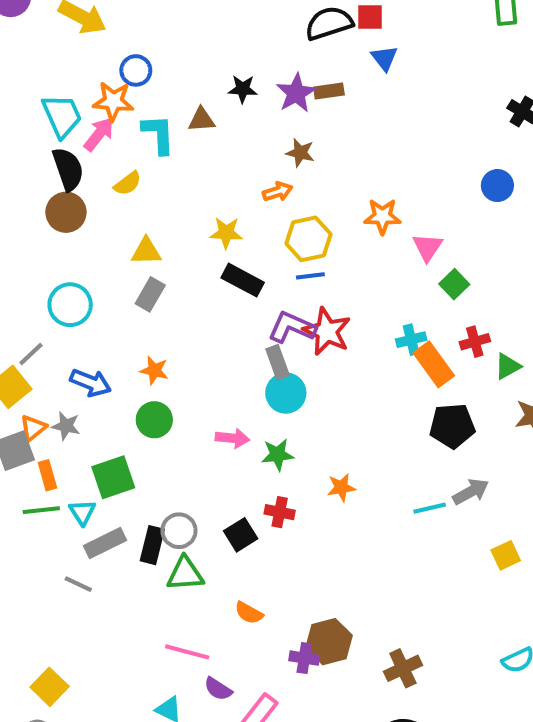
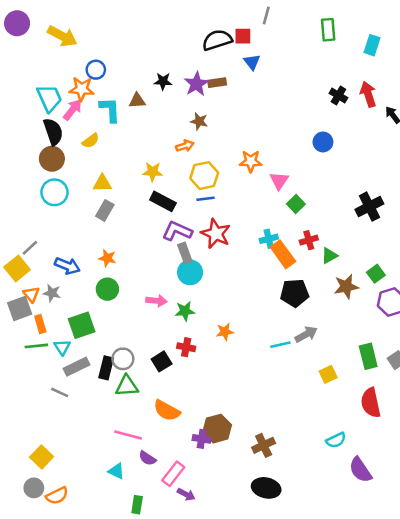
cyan circle: (70, 305) -> (54, 192), moved
purple L-shape: (292, 327) -> (177, 231), moved
orange triangle: (33, 428) -> (31, 294), turned -30
orange semicircle: (249, 613) -> (167, 410), size x1.5

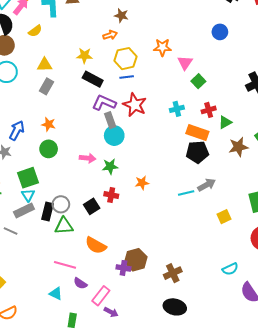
orange rectangle: (283, 254) -> (197, 132), moved, turned -35
blue arrow: (67, 266) -> (17, 130), turned -84
cyan triangle: (62, 347) -> (28, 195), moved

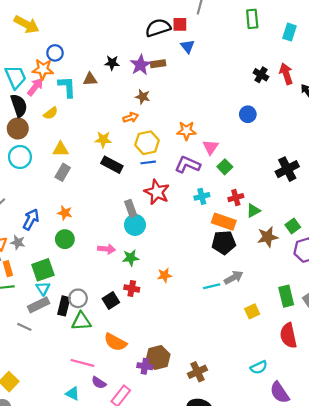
purple L-shape: (104, 103) -> (188, 165), moved

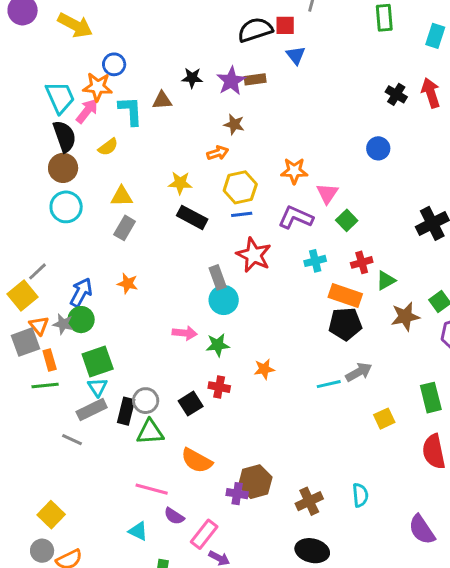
green circle: (65, 239) -> (81, 320), moved
cyan semicircle: (259, 367) -> (360, 495), moved, turned -70

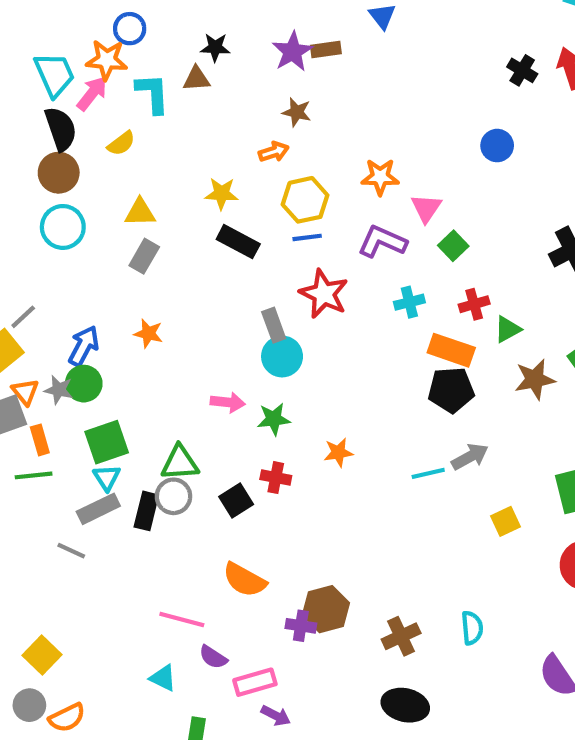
black star: (192, 78) -> (215, 47), moved
green triangle: (150, 432) -> (180, 463), moved
pink rectangle: (204, 534) -> (255, 682), turned 36

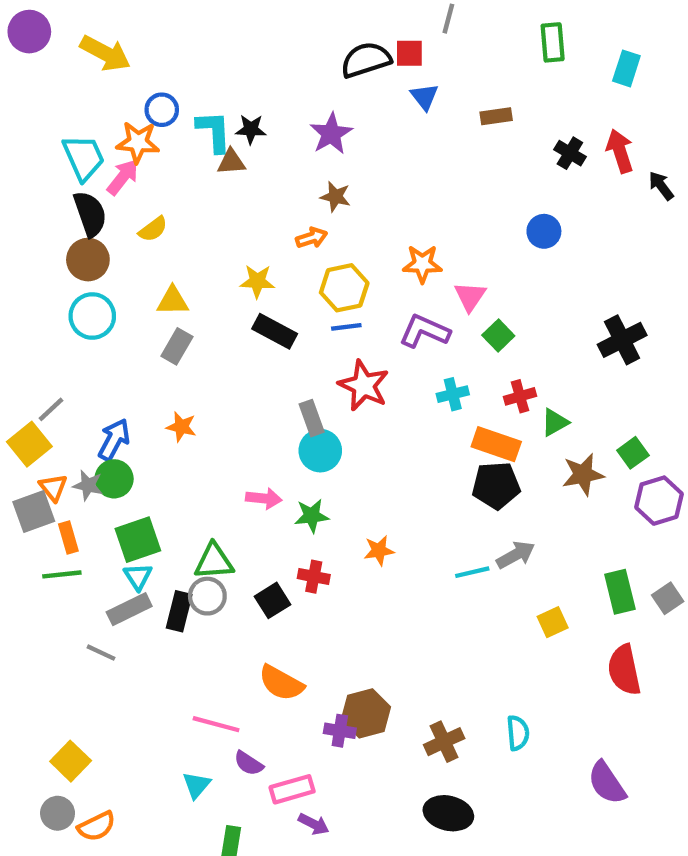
brown rectangle: (326, 49) -> (496, 116), moved
cyan L-shape: (153, 93) -> (214, 131), moved
cyan triangle: (163, 678) -> (197, 785), turned 44

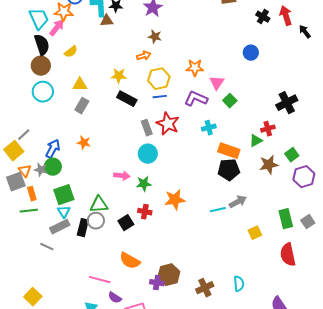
red cross: (520, 396) -> (268, 129), moved
gray rectangle: (312, 418) -> (147, 128), moved
orange star: (379, 551) -> (175, 200), size x1.5

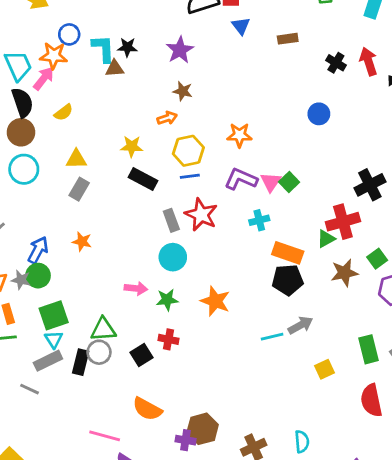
pink triangle: (217, 83) -> (271, 182), moved
red cross: (268, 129) -> (343, 222), size x1.6
orange star: (175, 200) -> (215, 301), moved, turned 30

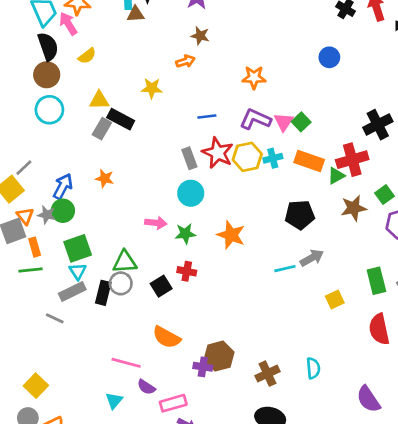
pink arrow: (44, 78) -> (68, 24), turned -70
yellow hexagon: (188, 151) -> (247, 157), moved
black rectangle: (143, 179) -> (121, 119), moved
orange rectangle: (288, 253) -> (309, 161), moved

